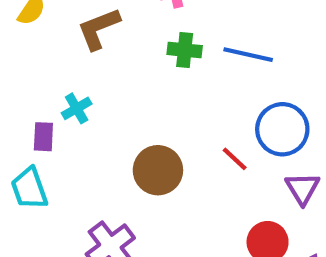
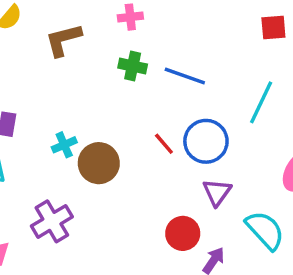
cyan cross: (77, 108) -> (64, 145), moved
red line: (235, 159) -> (164, 144), moved

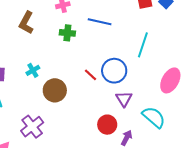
brown L-shape: (63, 40) -> (26, 23), turned -40
blue line: (185, 76) -> (100, 22), moved
cyan cross: (64, 145) -> (33, 70), moved

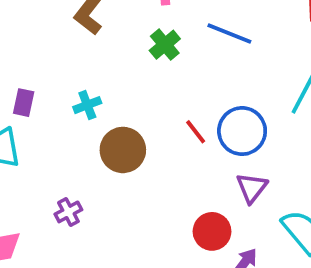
green cross: (67, 33) -> (165, 45), turned 35
purple cross: (32, 127) -> (68, 212), size x0.6

